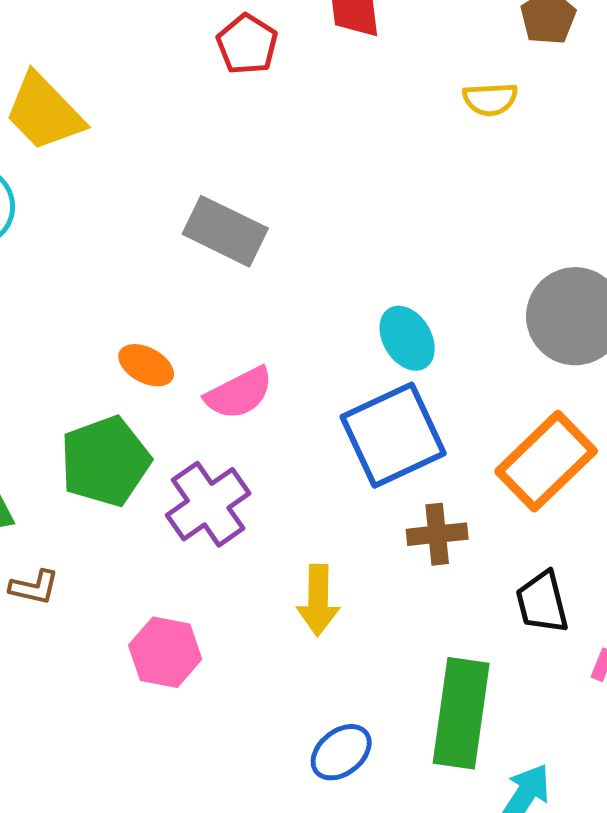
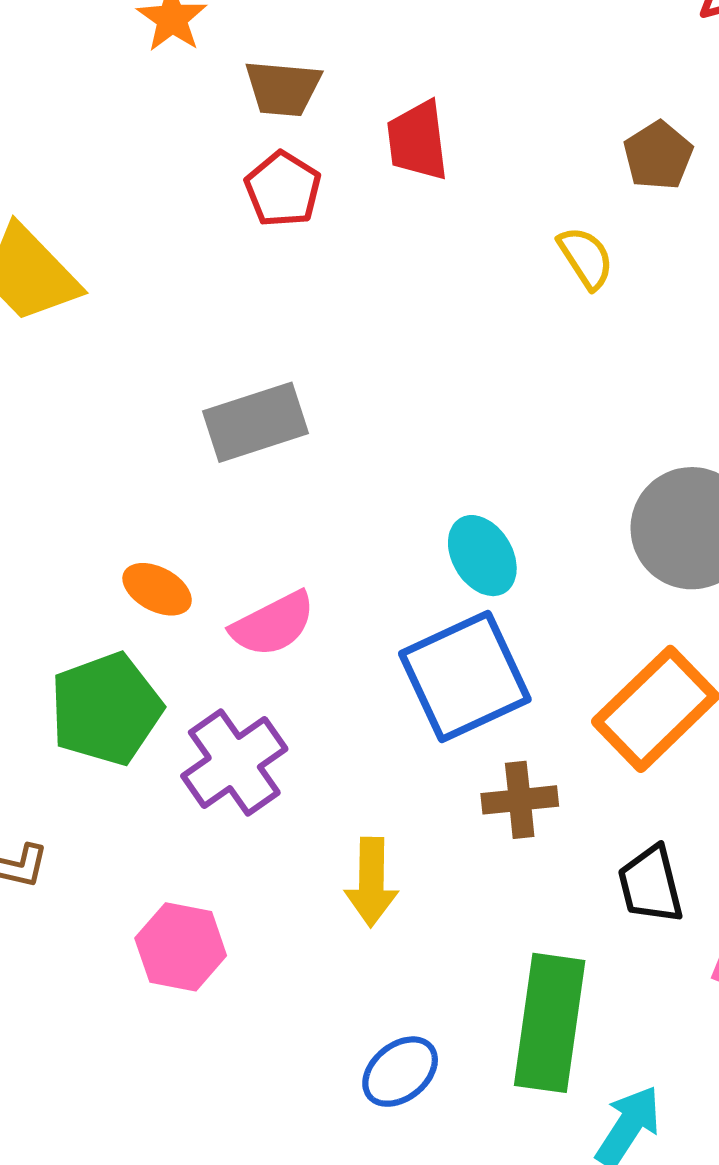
yellow semicircle: (490, 99) -> (586, 258), turned -120
gray rectangle: (225, 231) -> (256, 422), turned -44

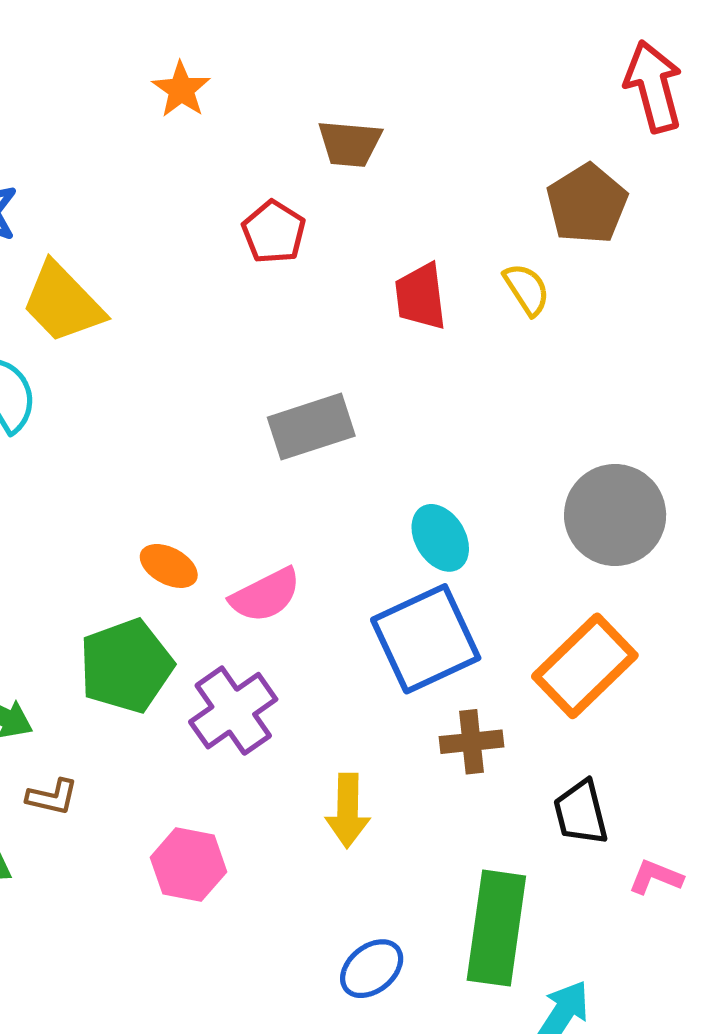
brown trapezoid: (283, 88) -> (350, 144), moved
red trapezoid: (418, 141) -> (420, 297), moved
brown pentagon: (658, 156) -> (587, 204), size x1.4
gray rectangle: (256, 422) -> (311, 427), moved

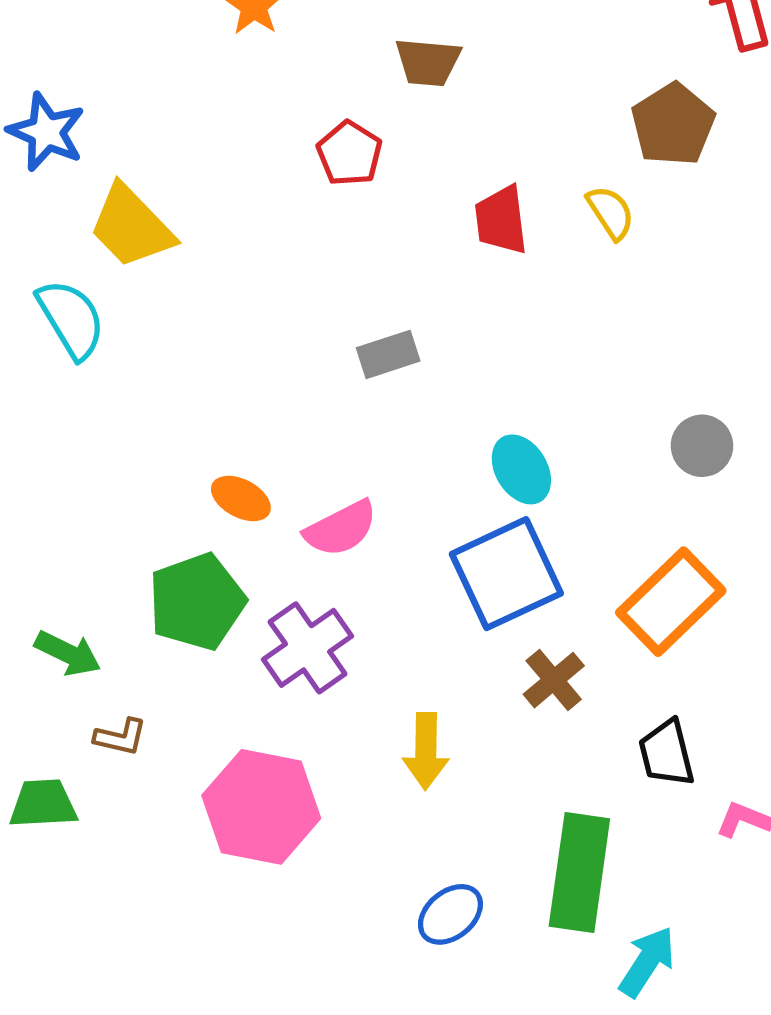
gray rectangle: (311, 427) -> (388, 354), size x0.7
gray circle: (615, 515) -> (702, 446), size x0.6
brown cross: (471, 742) -> (554, 680), turned -34
pink hexagon: (188, 865) -> (261, 807), size x1.5

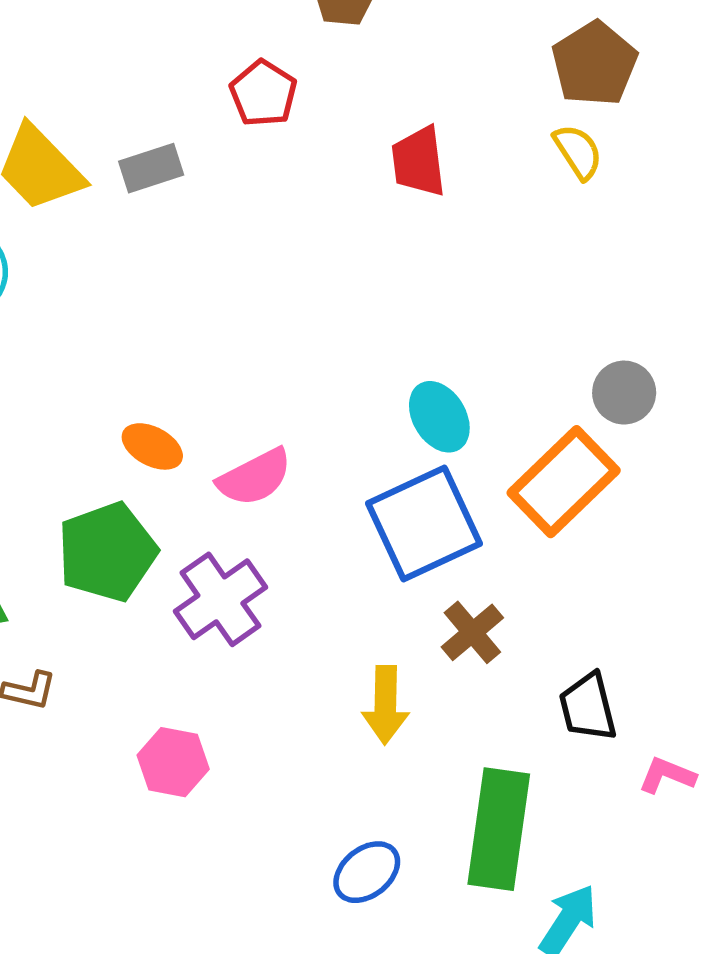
yellow semicircle: (611, 213) -> (578, 152), moved
gray rectangle: (388, 354) -> (151, 168), moved
orange rectangle: (671, 602) -> (564, 482), moved
yellow arrow: (426, 751) -> (385, 705), moved
pink hexagon: (261, 807) -> (173, 762), size x0.6

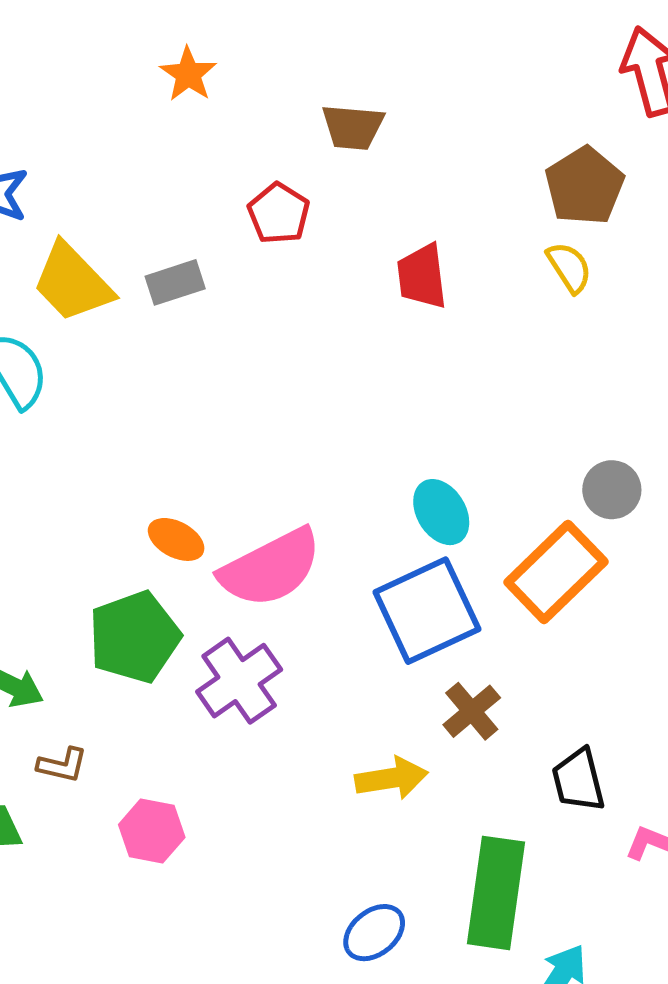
pink semicircle: (255, 477) -> (271, 568), size x1.5
yellow arrow: (385, 705) -> (391, 778), turned -100
pink hexagon: (173, 762) -> (152, 831), moved

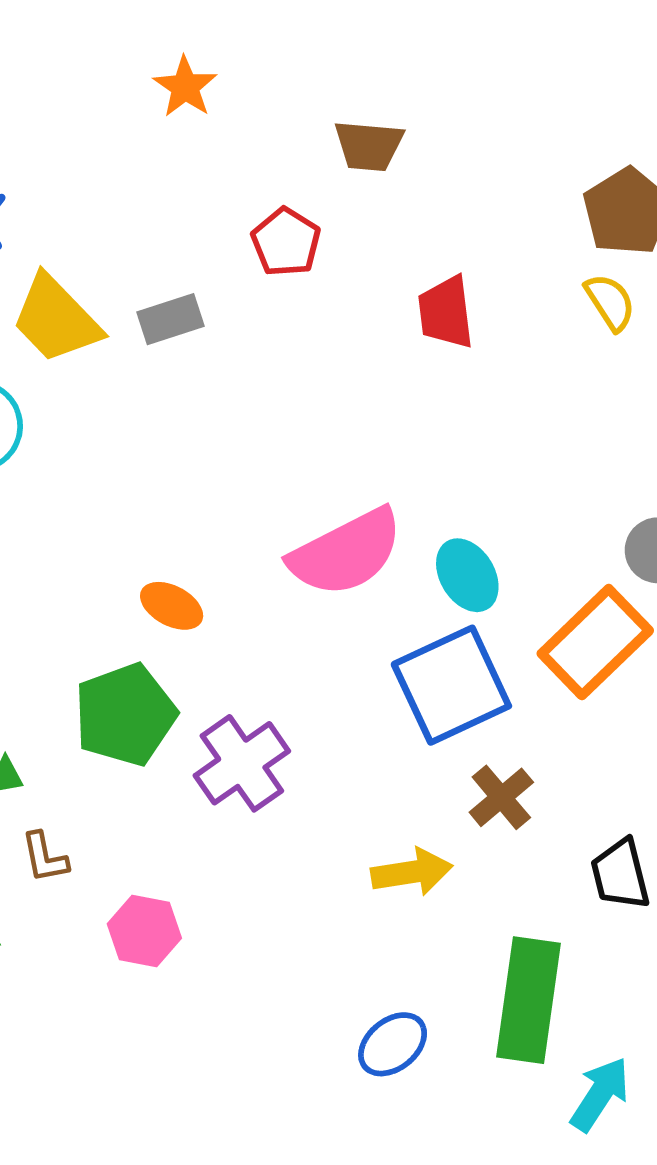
pink semicircle: (271, 568) -> (346, 553), moved
brown L-shape: (62, 765) -> (45, 857), turned 66

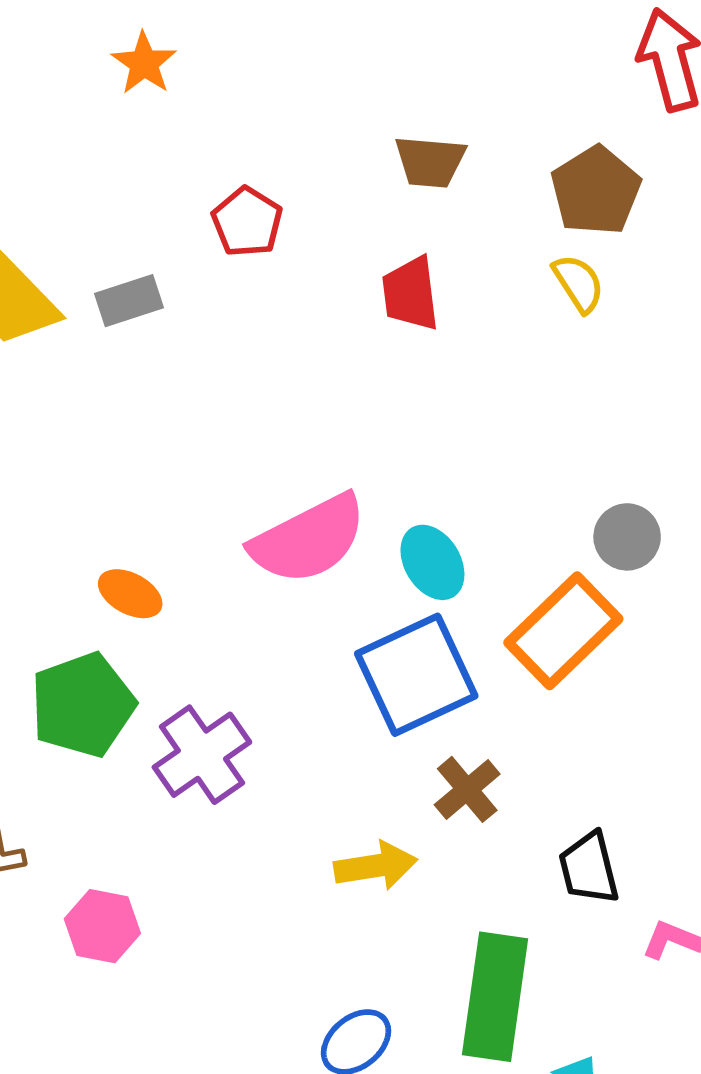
brown trapezoid: (369, 146) -> (430, 162), moved

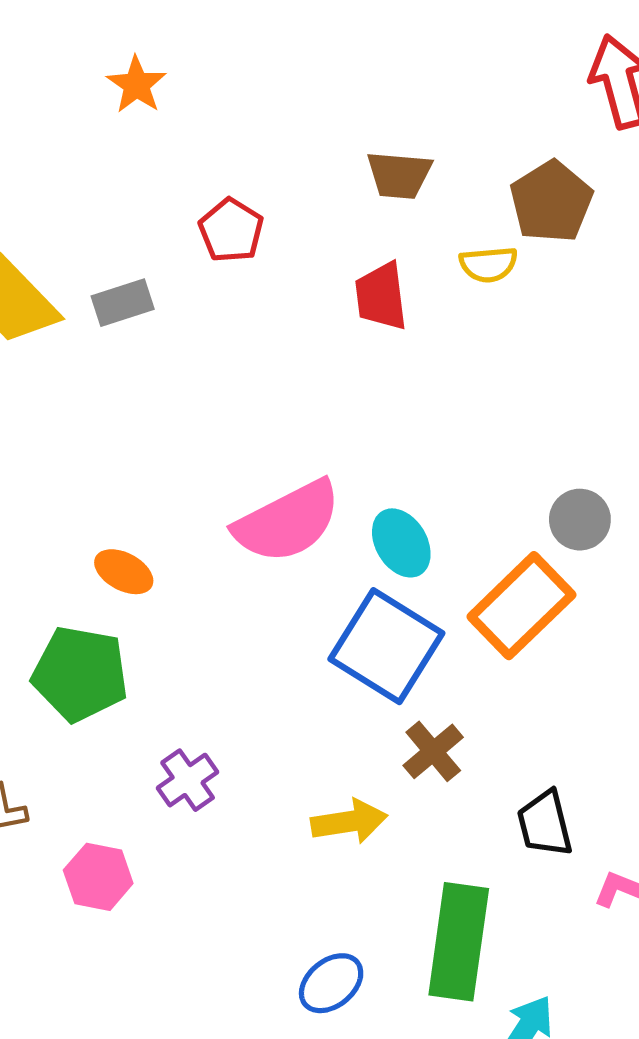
yellow semicircle: (578, 283) -> (488, 264), moved, turned 118
blue square: (416, 675) -> (386, 646), turned -33
green pentagon: (83, 705) -> (80, 674), turned 30
purple cross: (202, 755) -> (188, 780), moved, size x0.7

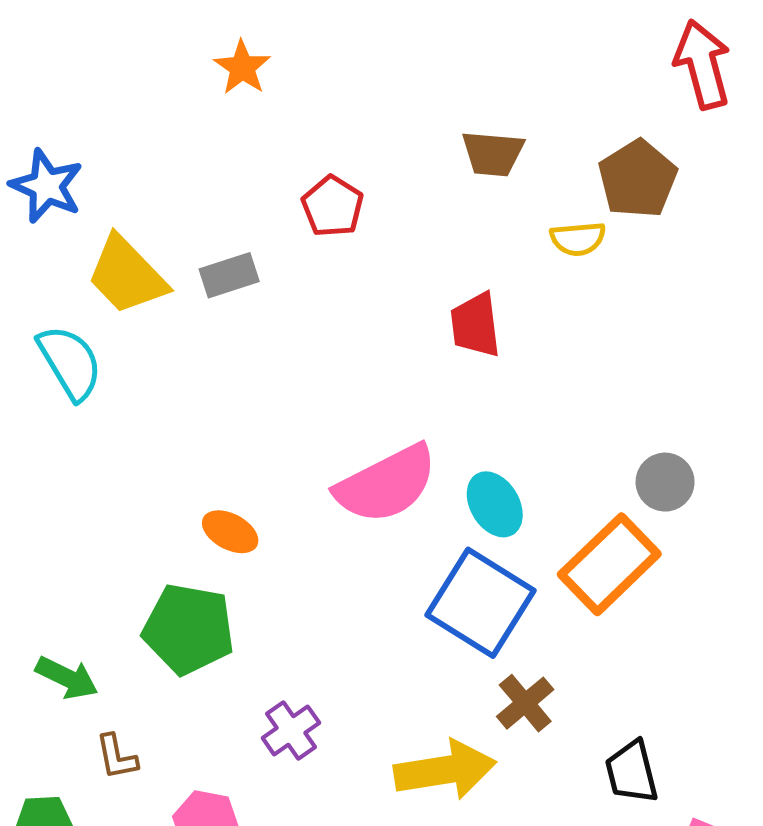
red trapezoid: (381, 296) -> (475, 325), moved
yellow arrow: (349, 822) -> (445, 770), size x1.4

